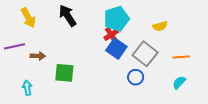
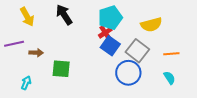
yellow semicircle: (160, 26) -> (151, 25), size x1.5
blue circle: (136, 77) -> (128, 73), size x1.6
cyan semicircle: (179, 82) -> (169, 78), turned 104
cyan arrow: (27, 88) -> (26, 83), turned 32

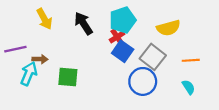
black arrow: (64, 15) -> (84, 23), moved
yellow arrow: (27, 17) -> (44, 19), moved
cyan arrow: (26, 83) -> (29, 74), moved, size x1.5

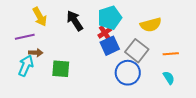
purple line: (15, 49) -> (25, 37), moved
blue square: (123, 51) -> (110, 46), turned 30

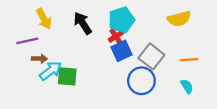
yellow semicircle: (151, 25) -> (179, 19), moved
cyan arrow: (26, 66) -> (51, 71), moved, turned 30

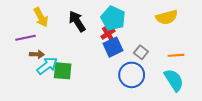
cyan pentagon: (122, 20) -> (113, 18), turned -30
gray square: (151, 56) -> (141, 52), size x0.6
cyan semicircle: (187, 86) -> (174, 80), size x1.6

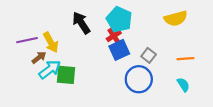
yellow arrow: (41, 17) -> (51, 42), moved
brown arrow: (37, 54) -> (39, 58), turned -40
cyan semicircle: (174, 80) -> (183, 85), size x0.6

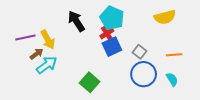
green square: (66, 75) -> (90, 82), moved, turned 36
blue circle: (139, 79) -> (144, 74), moved

